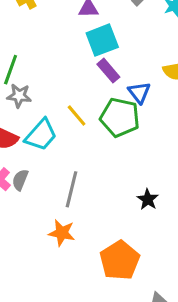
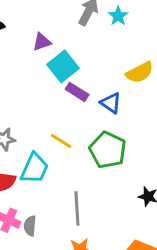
green pentagon: (120, 117) -> (108, 150), moved, turned 30
gray semicircle: (20, 180) -> (30, 226), moved

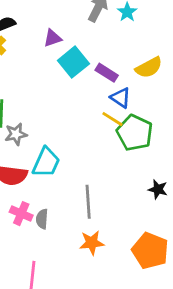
purple rectangle: (77, 92) -> (107, 73), moved
yellow line: (61, 141) -> (112, 119), moved
green pentagon: (108, 150) -> (135, 133), moved

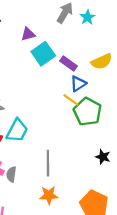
blue triangle: (121, 98) -> (78, 84), turned 49

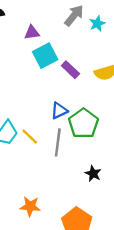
blue triangle: (78, 84) -> (59, 111), moved
yellow line: (71, 100) -> (30, 136), moved
gray line: (48, 163) -> (58, 142), moved

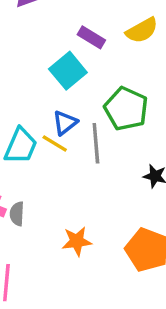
cyan square: (45, 56) -> (68, 71), moved
blue triangle: (59, 111) -> (65, 123), moved

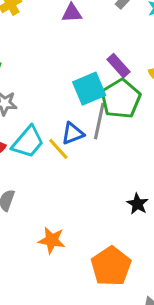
green pentagon: (126, 109) -> (121, 99), moved
gray line: (96, 143) -> (99, 121), moved

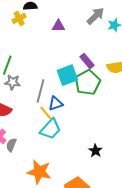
gray line: (99, 121) -> (40, 91), moved
cyan trapezoid: (28, 142) -> (50, 129), moved
orange star: (52, 240) -> (39, 172), size x1.4

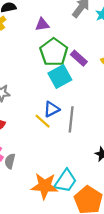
green pentagon: (88, 82) -> (54, 52), moved
gray line: (40, 91) -> (71, 119), moved
cyan trapezoid: (50, 129) -> (66, 181), moved

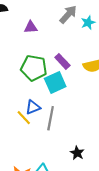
green pentagon: (54, 52) -> (34, 68), moved, turned -30
cyan square: (60, 76) -> (55, 82), moved

